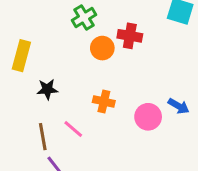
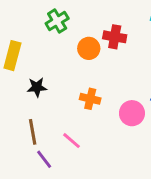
green cross: (84, 18) -> (57, 21), moved
pink line: (73, 129) -> (71, 141), moved

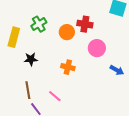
green cross: (57, 21) -> (39, 24), moved
pink circle: (132, 113) -> (97, 48), moved

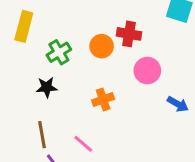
green cross: (39, 24) -> (59, 52), moved
yellow rectangle: (14, 37) -> (24, 26), moved
orange cross: (68, 67) -> (103, 100), turned -32

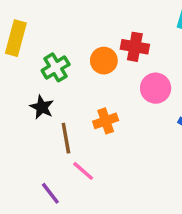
black star: (47, 87) -> (42, 107), turned 30
brown line: (42, 135) -> (66, 138), moved

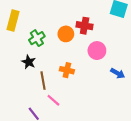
orange cross: (106, 121) -> (67, 70), turned 32

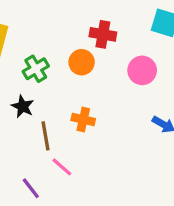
red cross: (85, 26) -> (103, 34), moved
pink circle: (97, 51) -> (142, 70), moved

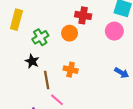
pink circle: (142, 70) -> (114, 31), moved

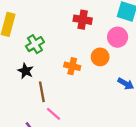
orange circle: (70, 33) -> (100, 57), moved
orange cross: (71, 70) -> (72, 66), moved

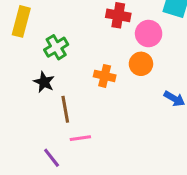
pink circle: (118, 37) -> (149, 34), moved
pink line: (54, 114) -> (80, 138), turned -49

